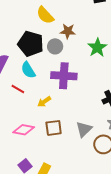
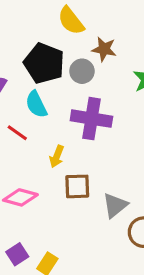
yellow arrow: (44, 102) -> (57, 156), turned -40
brown square: (54, 128) -> (77, 186), moved

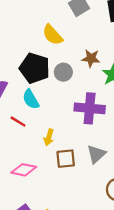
brown star: (104, 49) -> (91, 58), moved
purple cross: (91, 119) -> (90, 108), moved
gray triangle: (115, 205) -> (96, 154), moved

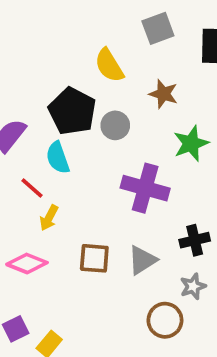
brown star: (91, 58) -> (163, 94), moved
yellow arrow: (49, 137) -> (49, 218), moved

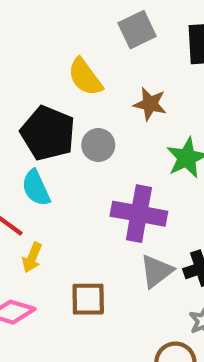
gray triangle: (142, 260) -> (157, 271), moved

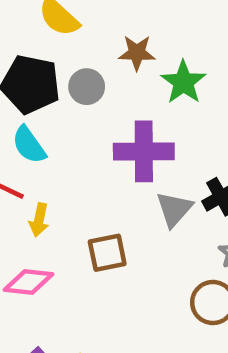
brown star: (150, 104) -> (137, 53), moved

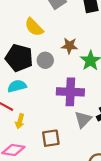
cyan semicircle: (29, 145) -> (17, 86), turned 108

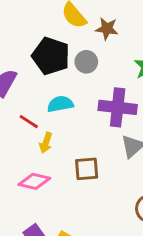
brown star: (69, 46) -> (107, 29), moved
cyan semicircle: (17, 86) -> (60, 104), moved

